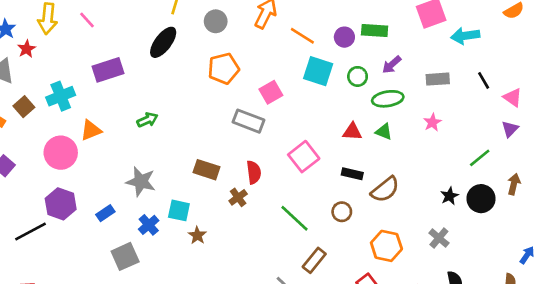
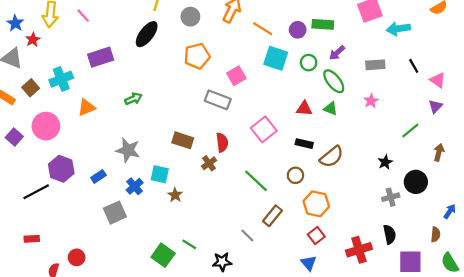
green ellipse: (388, 99) -> (334, 81), turned 60
pink circle: (61, 153) -> (46, 126), moved
black circle: (481, 199) -> (416, 182), moved
gray cross: (439, 238) -> (391, 197), moved, turned 35
orange hexagon: (386, 246) -> (316, 204), moved

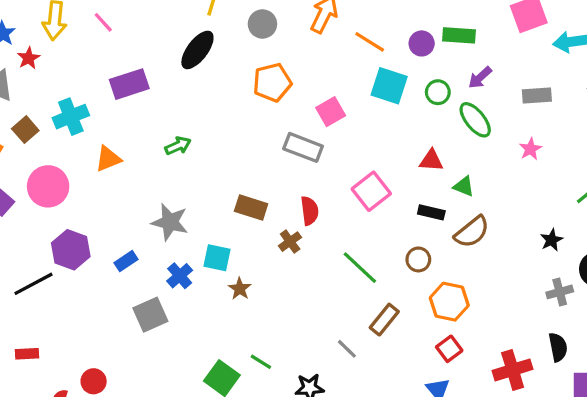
green triangle: (330, 109) -> (464, 186), moved

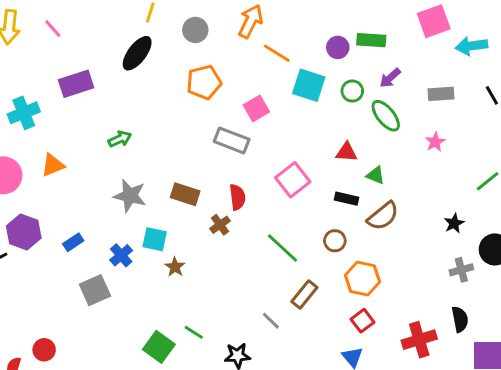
orange line: (370, 42) -> (277, 53), moved
orange triangle: (108, 159) -> (53, 165), moved
gray star: (170, 222) -> (130, 196), moved

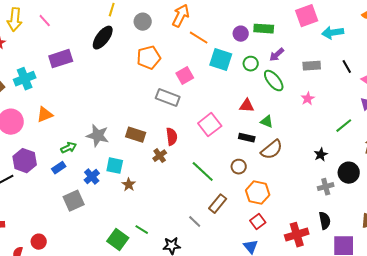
green arrow: (120, 139) -> (69, 148), moved

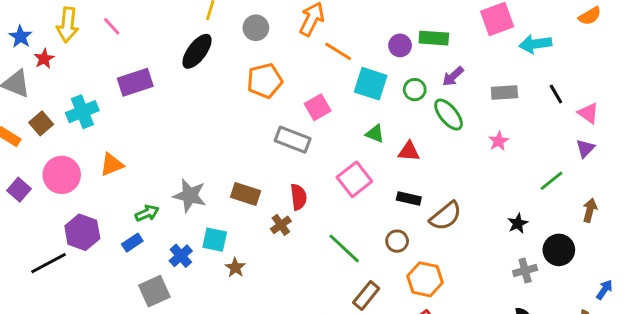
green triangle: (267, 122) -> (375, 134), moved

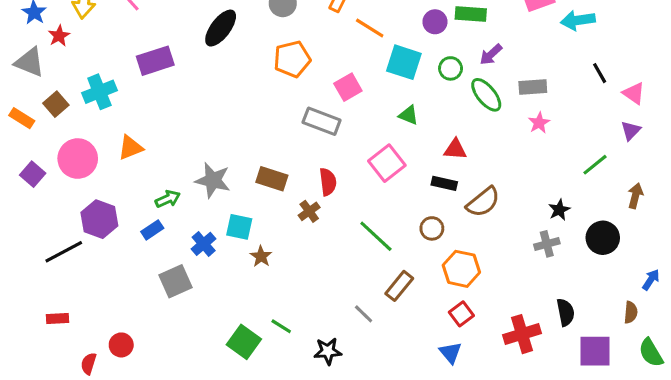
gray rectangle: (504, 93) -> (533, 87), moved
red triangle: (409, 151) -> (455, 149), moved
gray cross: (525, 270) -> (547, 244), moved

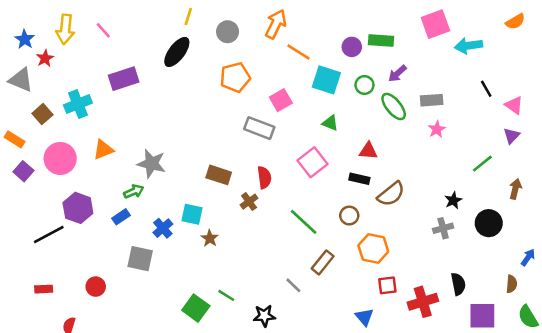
orange rectangle: (22, 118) -> (15, 139), moved
gray star: (213, 180) -> (151, 164), moved
gray square: (176, 281) -> (140, 259), turned 36
red square: (461, 314) -> (387, 285), moved, turned 30
red circle: (121, 345) -> (96, 287), moved

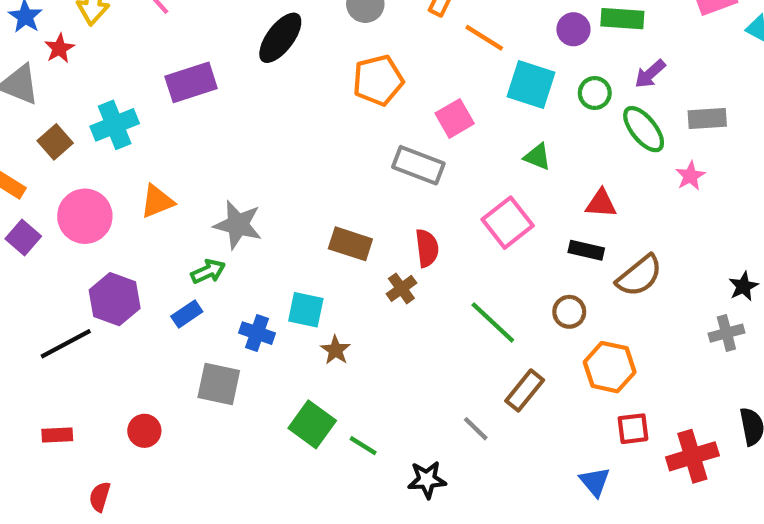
pink star: (437, 129) -> (690, 176), moved
blue cross: (163, 228) -> (257, 333), turned -30
green square: (196, 308) -> (312, 424), moved

